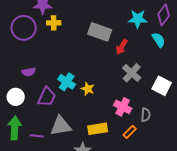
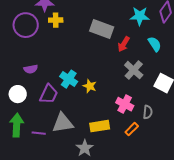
cyan semicircle: (159, 40) -> (155, 44), moved

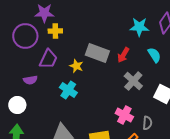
gray rectangle: (102, 29) -> (97, 53), moved
yellow star: (90, 86) -> (76, 66), moved
purple trapezoid: (49, 94) -> (48, 59), moved

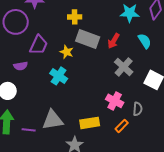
yellow cross: (55, 31) -> (75, 17), moved

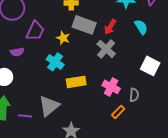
gray cross: (124, 67) -> (106, 49), moved
gray triangle: (53, 120) -> (49, 106), turned -30
yellow rectangle: (90, 123) -> (76, 82), moved

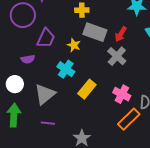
yellow rectangle: (76, 82) -> (87, 89), turned -42
gray triangle: (49, 106) -> (45, 94), moved
orange rectangle: (118, 112) -> (129, 119), size x1.6
purple line: (25, 116) -> (48, 123), moved

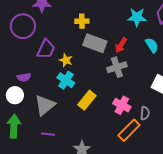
yellow star: (74, 45) -> (66, 60), moved
gray cross: (117, 56) -> (117, 67), turned 30
purple semicircle: (28, 59) -> (24, 77), moved

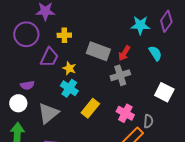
yellow cross: (82, 21) -> (64, 35), moved

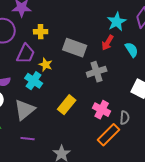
cyan star: (140, 25) -> (117, 22), turned -30
red arrow: (124, 53) -> (108, 43), moved
cyan cross: (69, 88) -> (34, 81), moved

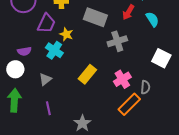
gray triangle: (25, 110) -> (45, 79), size x0.6
pink cross: (102, 110) -> (122, 79), turned 30
purple line: (28, 139) -> (48, 108), turned 72

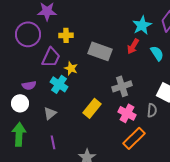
gray cross: (117, 41) -> (122, 86), moved
pink cross: (122, 79) -> (127, 113), turned -30
gray semicircle: (145, 87) -> (152, 110), moved

